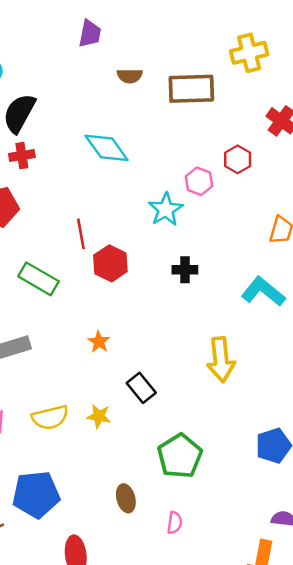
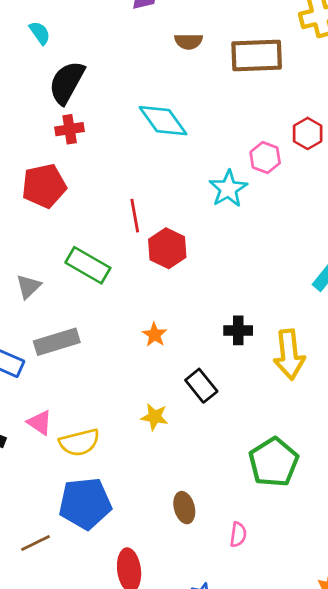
black cross: (185, 270) -> (238, 330), moved
yellow semicircle: (50, 417) -> (79, 442), moved
green pentagon: (180, 456) -> (274, 462), moved

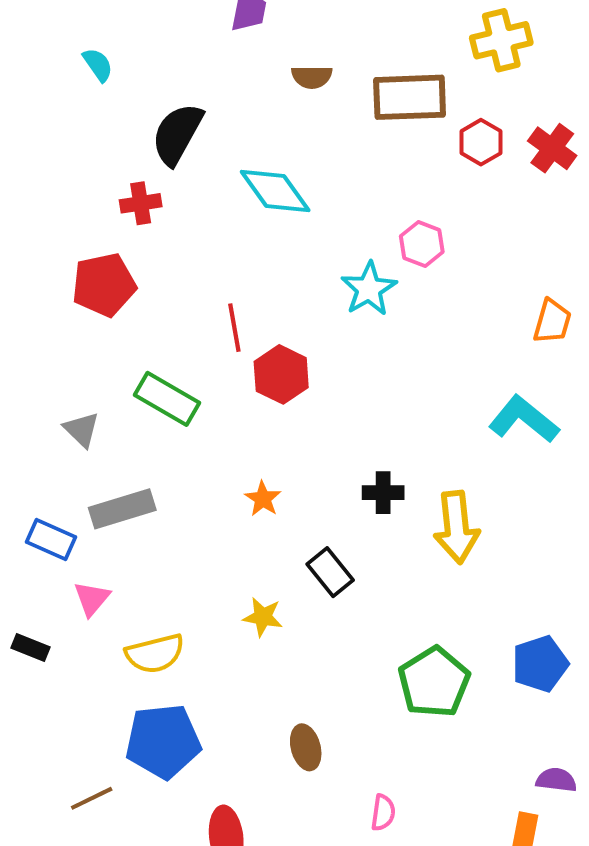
black semicircle: (67, 82) -> (177, 134), moved
red hexagon: (308, 133) -> (481, 142), moved
gray triangle: (28, 287) -> (82, 429), turned -32
pink triangle: (40, 423) -> (92, 599), moved, turned 36
pink semicircle: (238, 535) -> (383, 813), moved

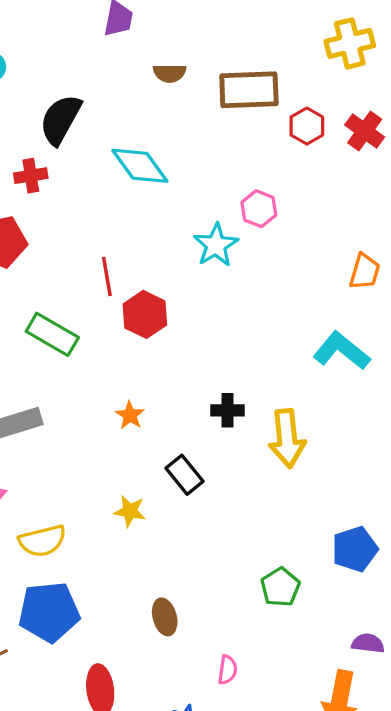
yellow cross: (501, 40) -> (350, 43), moved
green pentagon: (434, 682) -> (280, 587), moved, size x0.7

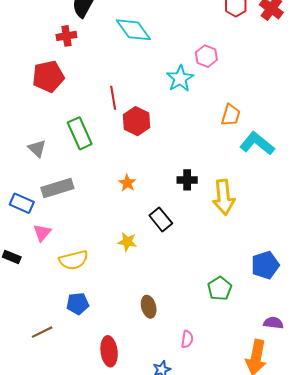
orange trapezoid: (365, 271) -> (231, 115), moved
green rectangle: (52, 334) -> (80, 133), turned 36
blue pentagon: (49, 612) -> (78, 304), size x0.6

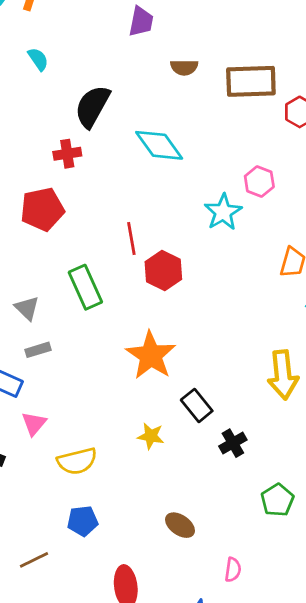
black cross: (187, 180) -> (233, 443), moved, turned -30
orange star: (127, 183) -> (151, 355), size x2.0
gray rectangle: (57, 188) -> (38, 350), moved, size x0.6
brown ellipse: (149, 307) -> (180, 525), turned -40

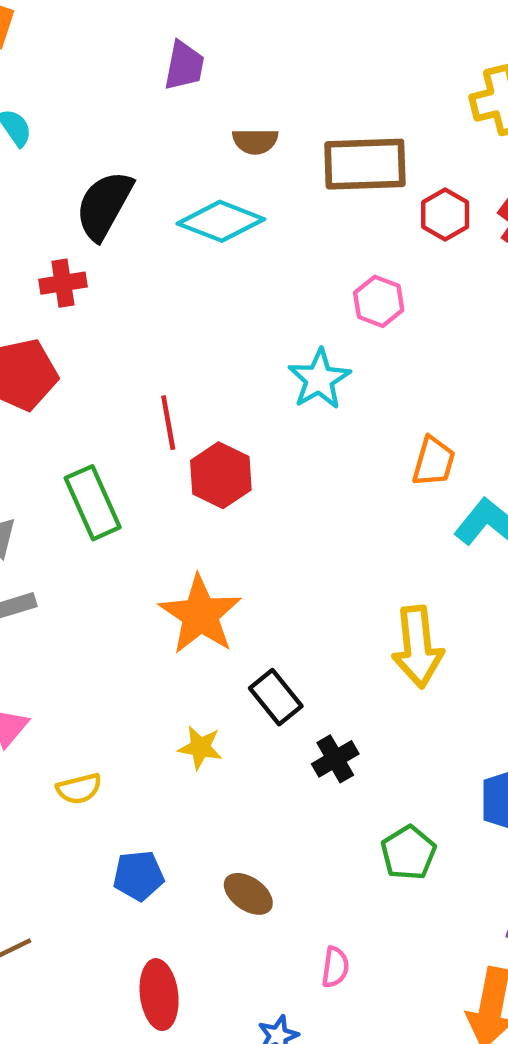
cyan diamond: (159, 145) -> (221, 221), moved, turned -33
pink hexagon: (259, 181) -> (379, 301), moved
yellow semicircle: (77, 461) -> (79, 789), size x0.7
blue pentagon: (83, 521) -> (138, 876), moved

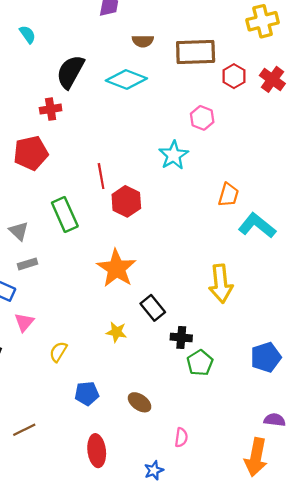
black cross: (335, 759) -> (181, 338), turned 35
yellow semicircle: (79, 789) -> (58, 352), turned 135
green pentagon: (408, 853) -> (200, 363), moved

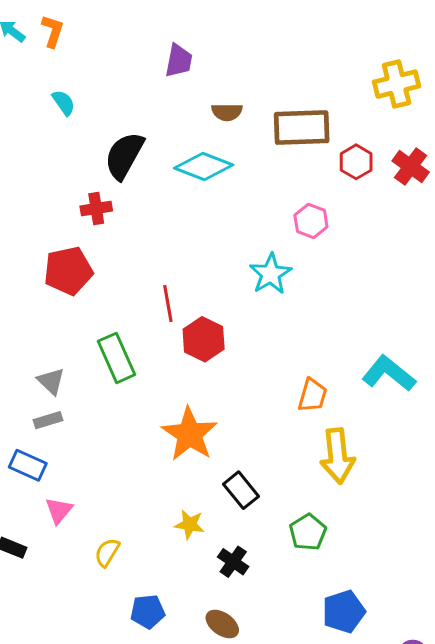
orange trapezoid: (228, 195) -> (313, 395), moved
gray rectangle: (28, 264) -> (48, 420), moved
black cross: (181, 338) -> (233, 562), moved, turned 30
blue pentagon: (266, 357) -> (344, 612), moved
green pentagon: (200, 363) -> (308, 532), moved

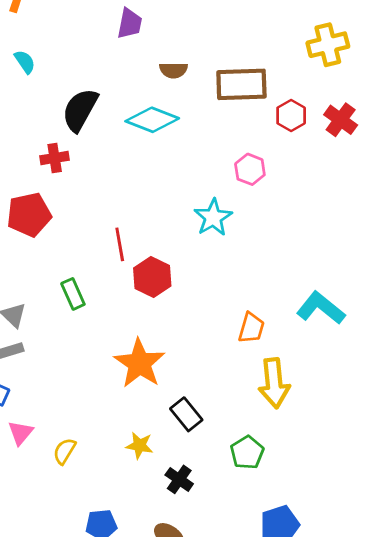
green rectangle: (116, 358) -> (73, 294), size x0.7
yellow semicircle: (107, 552) -> (64, 451), moved

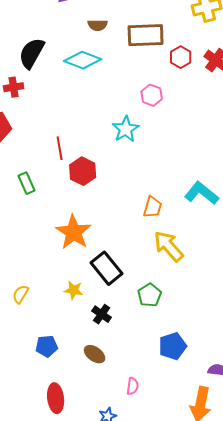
yellow arrow: (274, 383) -> (169, 246), turned 144
black rectangle: (186, 414) -> (107, 268), size x1.4

